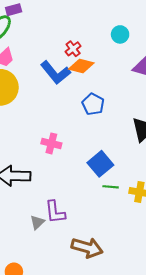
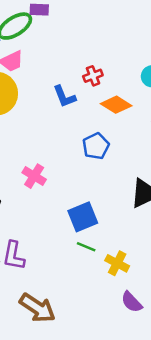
orange diamond: (81, 66) -> (116, 105), moved
blue L-shape: (55, 73) -> (64, 97), size x0.7

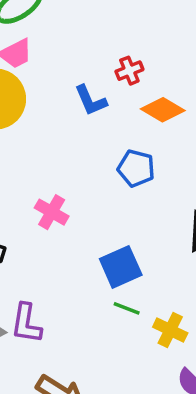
blue pentagon: (96, 146) -> (136, 168), turned -30

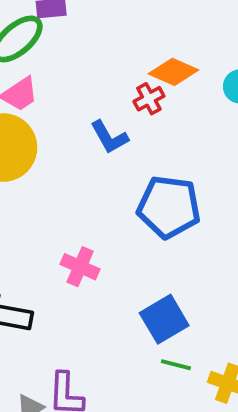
orange diamond: (163, 110) -> (173, 72), moved
blue pentagon: (136, 168) -> (169, 207), size x1.5

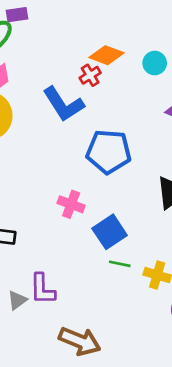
blue L-shape: (109, 137) -> (63, 104), size x1.5
pink cross: (80, 267) -> (71, 204), moved

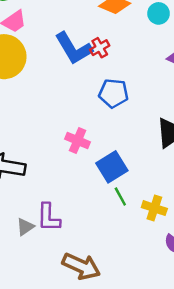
red cross: (90, 75) -> (100, 48), moved
blue pentagon: (109, 152) -> (114, 93), size x0.7
green line: (120, 264) -> (120, 197), turned 48

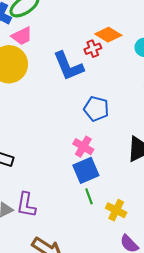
red cross: (100, 48) -> (93, 49), moved
pink cross: (78, 140) -> (83, 147), moved

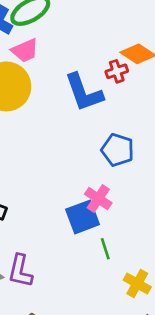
blue square: (86, 170) -> (83, 217), moved
green line: (89, 196) -> (105, 249), moved

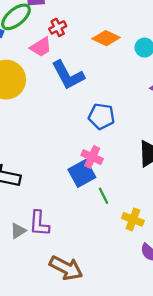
pink trapezoid: (25, 50) -> (41, 47), moved
red cross: (117, 71) -> (58, 27), moved

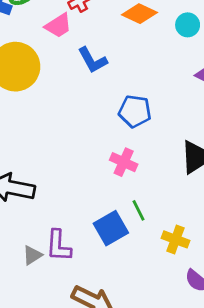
blue L-shape: (68, 75) -> (92, 60), size x0.7
blue square: (82, 173) -> (111, 228), moved

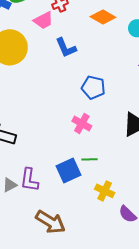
green line: (138, 210) -> (90, 159), turned -70
yellow cross: (175, 239) -> (105, 191), moved

